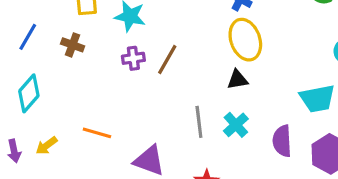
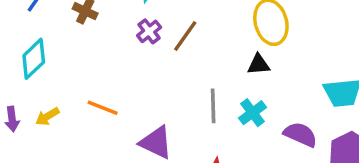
purple cross: (133, 58) -> (149, 31), turned -35
purple semicircle: (282, 141) -> (300, 134), turned 112

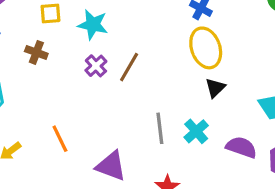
black triangle: (259, 64) -> (215, 88), moved, turned -35
orange line: (103, 108) -> (60, 139), turned 48

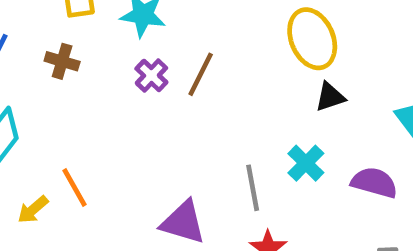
black triangle: (215, 88) -> (330, 97), turned 30
gray line: (160, 128) -> (253, 188), moved
orange line: (60, 139) -> (75, 187), moved

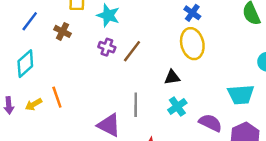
purple cross: (151, 75) -> (107, 47), turned -35
black triangle: (330, 97) -> (172, 77), moved
gray line: (253, 188) -> (136, 105), moved

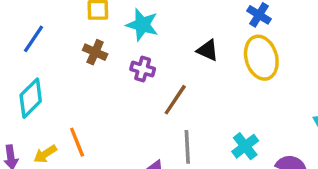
brown cross: (62, 31) -> (95, 52), moved
brown line: (132, 51) -> (175, 100), moved
black triangle: (172, 77) -> (208, 50), moved, turned 35

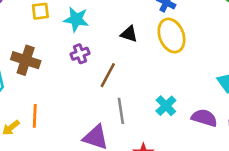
brown cross: (95, 52) -> (26, 60), moved, size x1.5
purple cross: (143, 69) -> (80, 54), turned -30
orange line: (77, 142) -> (35, 116), turned 30

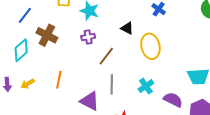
yellow ellipse: (171, 36) -> (150, 46), moved
orange line: (35, 116) -> (59, 80), moved

